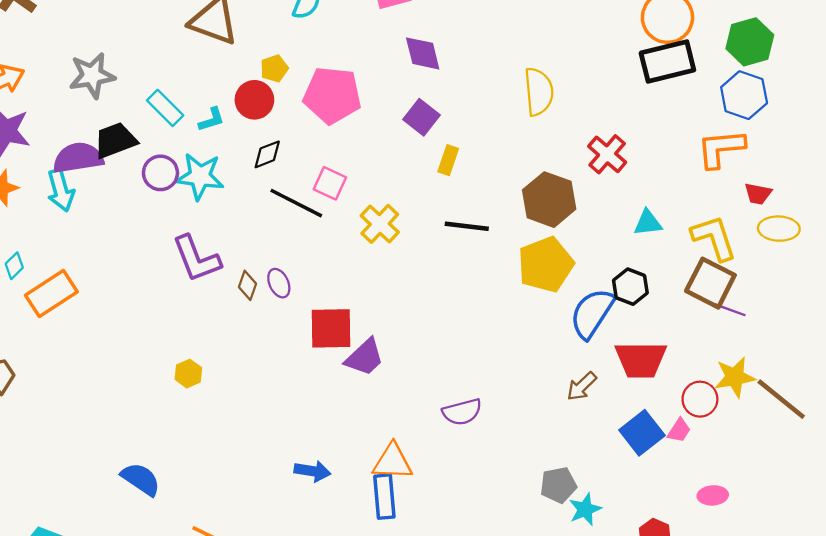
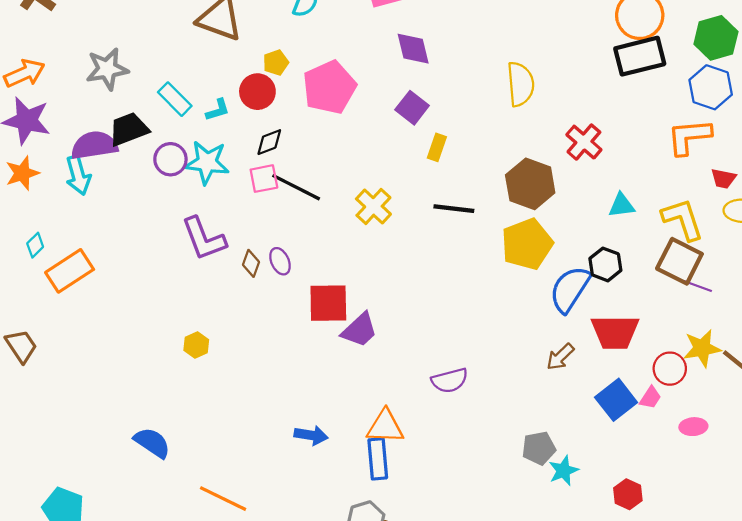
pink pentagon: (332, 95) -> (329, 87), turned -30
pink square: (330, 183) -> (264, 179), moved, turned -36
pink ellipse: (713, 495) -> (693, 427), moved

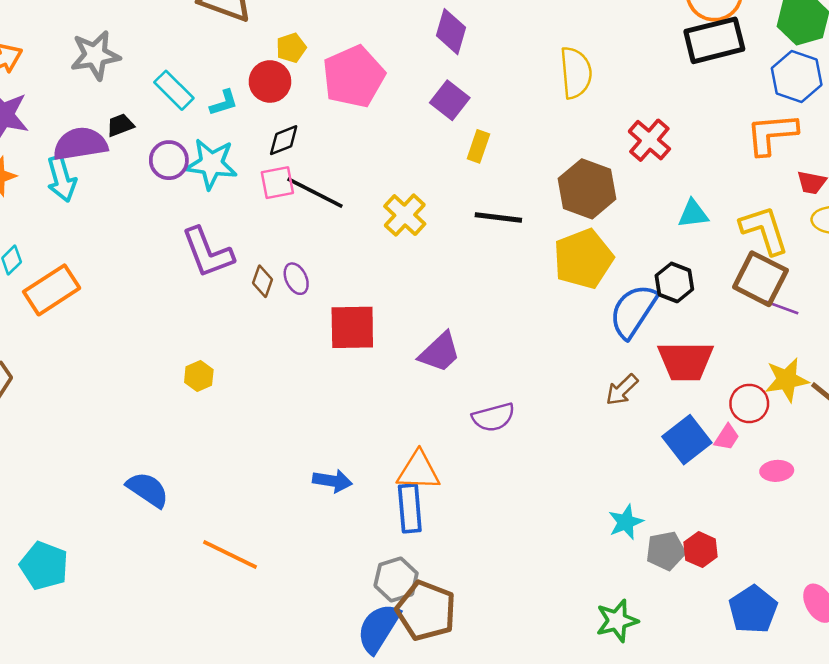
purple diamond: (413, 49) -> (451, 32), turned 30
black trapezoid: (129, 129) -> (120, 125), size x0.6
purple trapezoid: (359, 330) -> (440, 352), moved
gray pentagon: (539, 448) -> (666, 551), moved

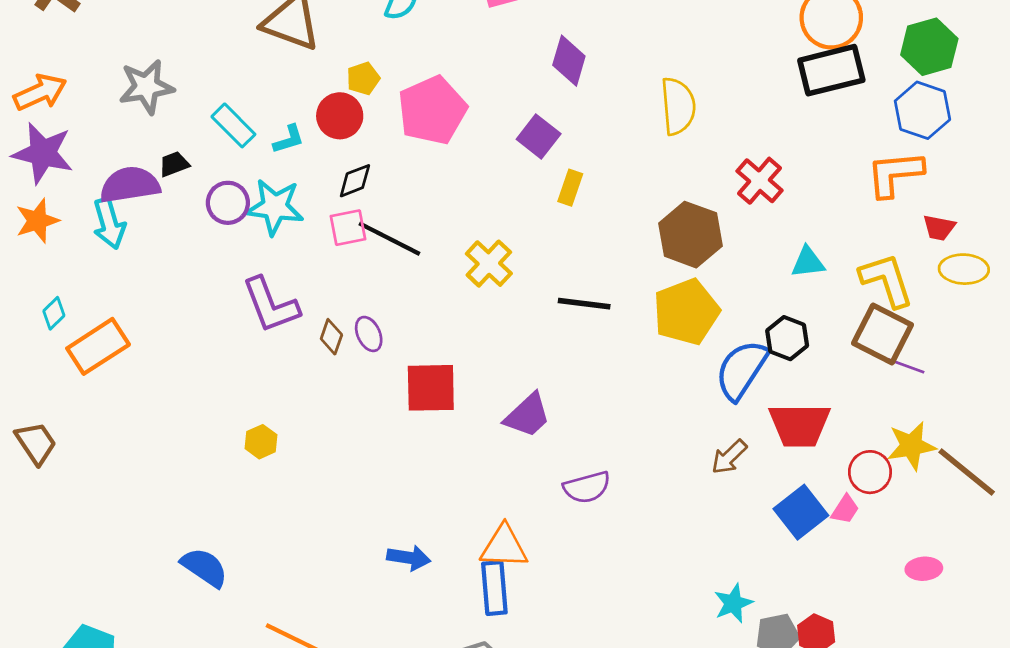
purple diamond: (451, 32) -> (569, 61), moved
black line: (498, 218) -> (584, 304), moved
pink ellipse: (777, 471) -> (924, 569), moved

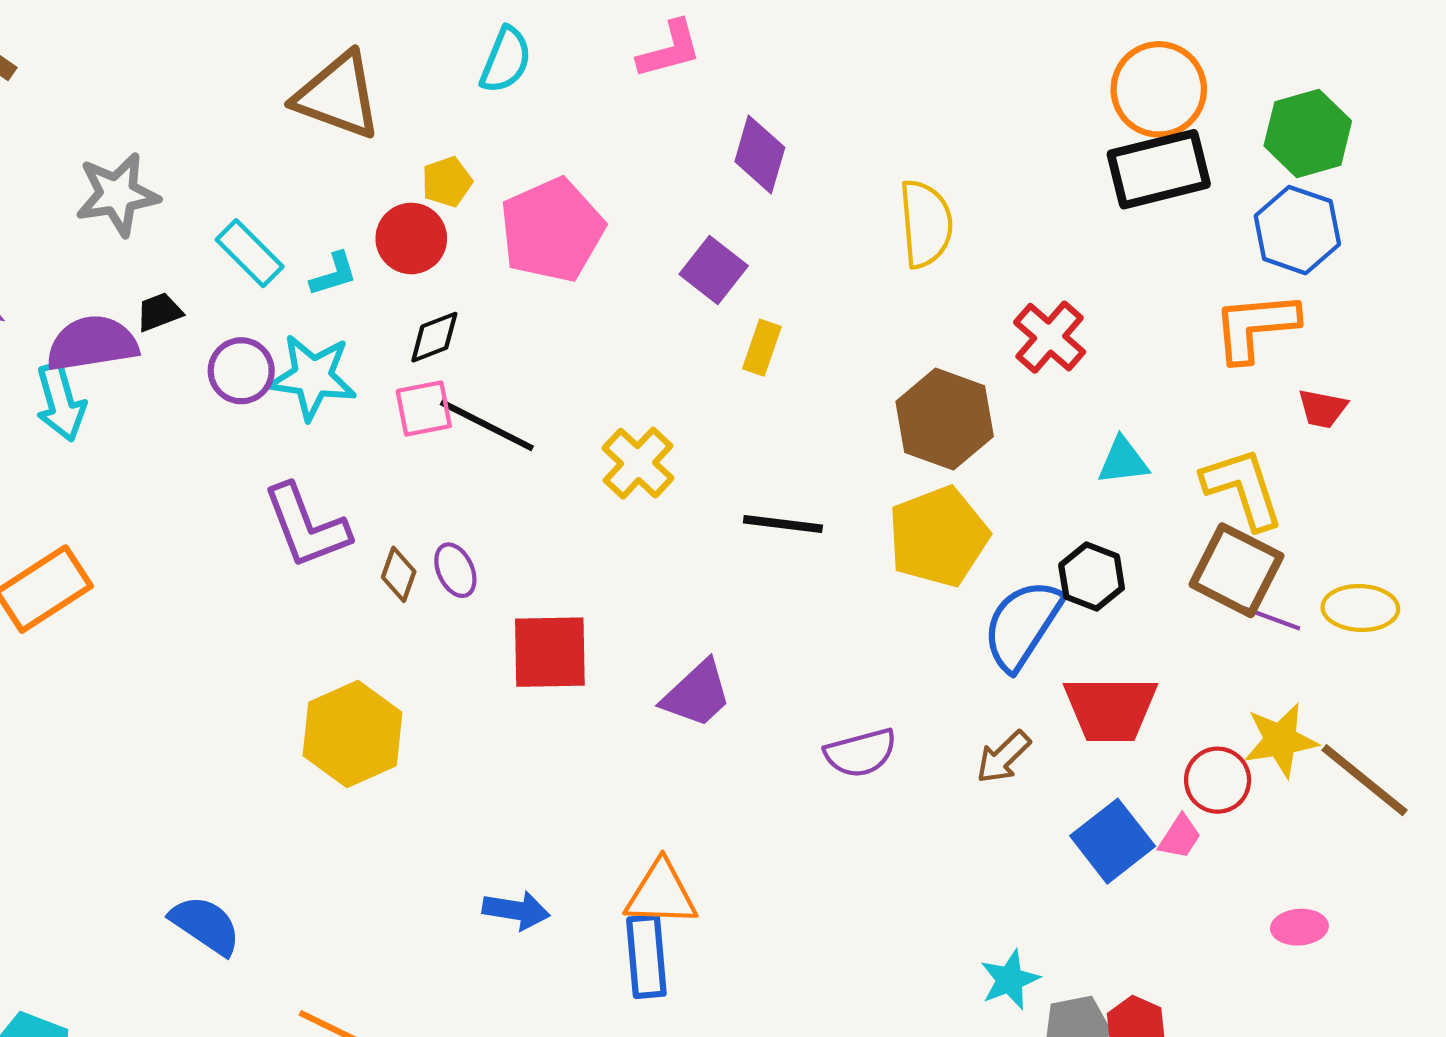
yellow ellipse: (964, 269) -> (1360, 608), moved
yellow hexagon: (261, 442) -> (352, 734), moved, size x2.0
purple semicircle: (587, 487) -> (861, 753), moved

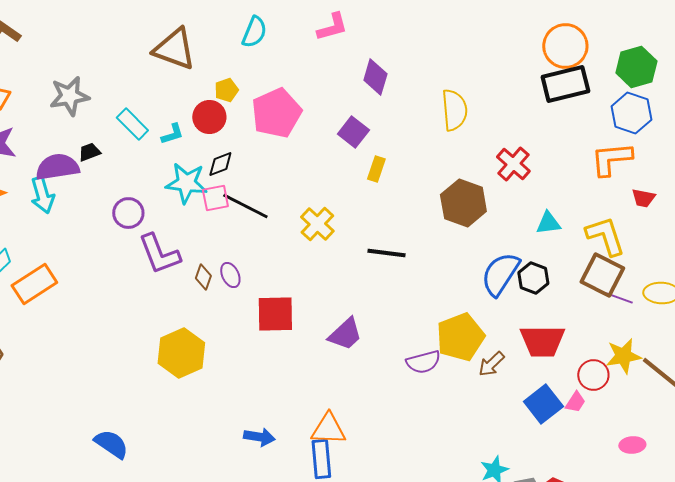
purple circle: (241, 371) -> (128, 213), moved
cyan star: (313, 377) -> (186, 183), moved
yellow pentagon: (938, 537) -> (460, 337), moved
blue semicircle: (1022, 625) -> (500, 274), moved

